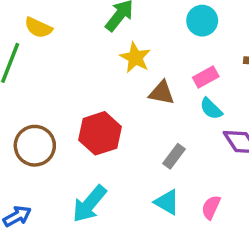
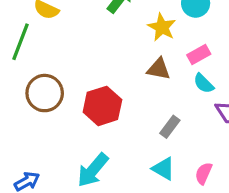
yellow star: (135, 58) -> (162, 27), moved
brown circle: (35, 146) -> (45, 93), moved

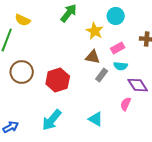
cyan semicircle: (204, 83) -> (121, 66), turned -40
gray rectangle: (170, 127) -> (102, 75), moved
pink semicircle: (204, 173) -> (126, 104), moved

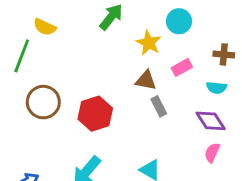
cyan semicircle: (121, 66) -> (217, 88), moved
gray rectangle: (102, 75) -> (159, 106), turned -64
pink semicircle: (126, 104) -> (212, 153), moved

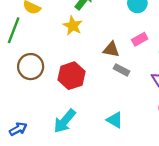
yellow star: (149, 43) -> (73, 26), moved
gray rectangle: (159, 106) -> (121, 70), turned -35

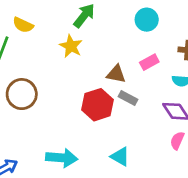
red hexagon: (72, 76) -> (97, 105), moved
cyan arrow: (65, 121) -> (62, 158), turned -125

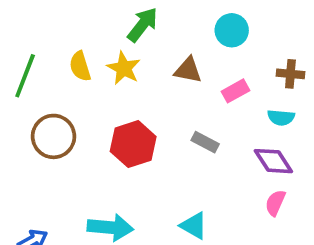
yellow semicircle: (23, 25) -> (80, 66), moved, turned 48
brown triangle: (116, 74) -> (188, 70), moved
red hexagon: (97, 105) -> (133, 144), moved

